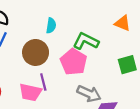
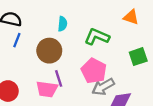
pink pentagon: (74, 62) -> (94, 71), moved
gray arrow: (89, 94) -> (103, 87), turned 130

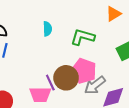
orange triangle: (131, 17) -> (113, 14), turned -42
brown circle: (49, 51) -> (66, 78), moved

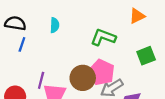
cyan semicircle: (47, 29) -> (55, 25), moved
purple line: (50, 83) -> (41, 80), moved, turned 35

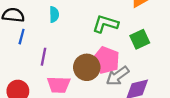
green square: (146, 56) -> (140, 39), moved
purple line: (41, 80) -> (43, 57), moved

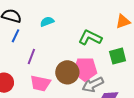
cyan semicircle: (54, 14) -> (47, 22), turned -120
pink pentagon: (106, 60) -> (85, 69), turned -30

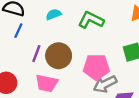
green L-shape: (90, 38) -> (91, 20), moved
brown circle: (67, 72) -> (59, 56), moved

